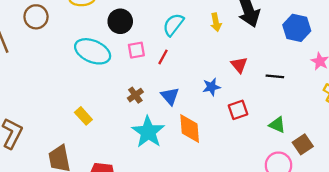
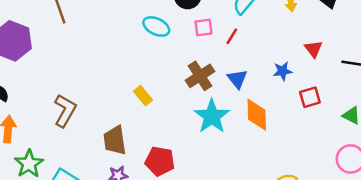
cyan ellipse: (93, 51) -> (156, 26), size x0.7
brown cross: (135, 95) -> (200, 76), size x1.6

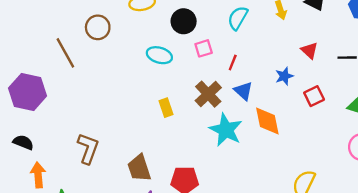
red line: (232, 36) -> (233, 63), moved
yellow rectangle: (143, 96) -> (166, 108), moved, turned 30

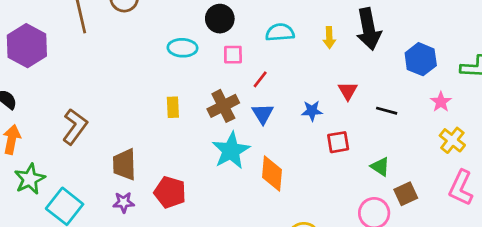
cyan semicircle: (238, 18) -> (280, 32), turned 40
cyan ellipse: (159, 55) -> (183, 48), turned -30
orange diamond: (267, 121) -> (272, 173), moved

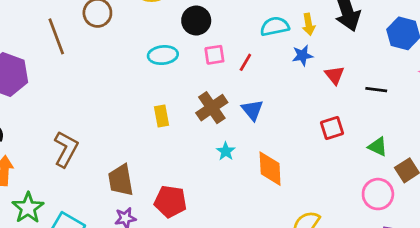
cyan semicircle: (280, 32) -> (275, 26), moved
red line: (260, 79) -> (245, 62), moved
blue star: (312, 111) -> (302, 55), moved
cyan star: (231, 151) -> (226, 151), size x0.5

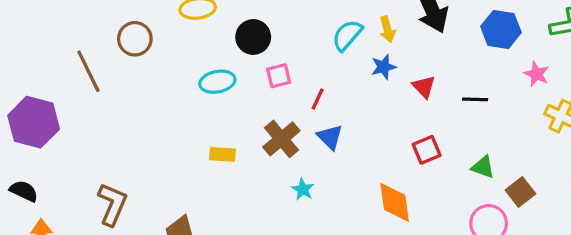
cyan semicircle: (275, 26) -> (347, 35), turned -32
red line: (245, 62) -> (318, 99), moved
yellow rectangle: (162, 116) -> (222, 154), turned -70
orange diamond: (270, 169) -> (395, 202), moved

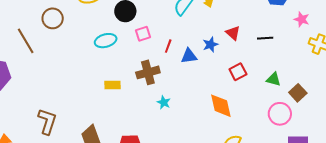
blue star: (383, 67) -> (210, 45), moved
blue triangle: (330, 137) -> (189, 56), moved, turned -48
brown cross: (281, 139) -> (148, 72), turned 30

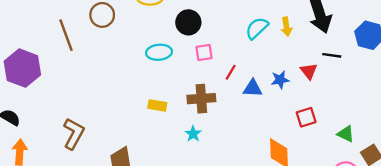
black line: (265, 38) -> (332, 55), moved
cyan star: (164, 102) -> (193, 134), moved

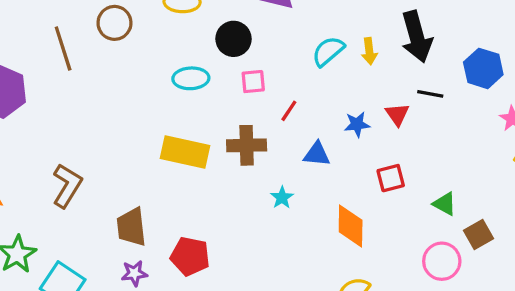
blue triangle: (253, 88) -> (317, 154), moved
yellow rectangle: (157, 105) -> (185, 152), size x1.8
cyan star: (193, 134) -> (282, 198), moved

